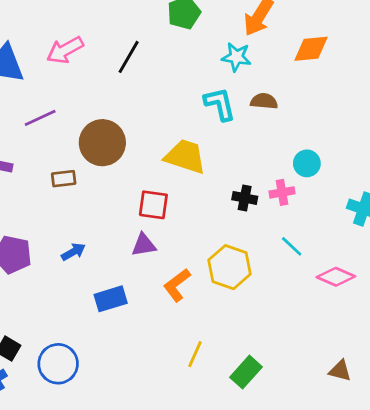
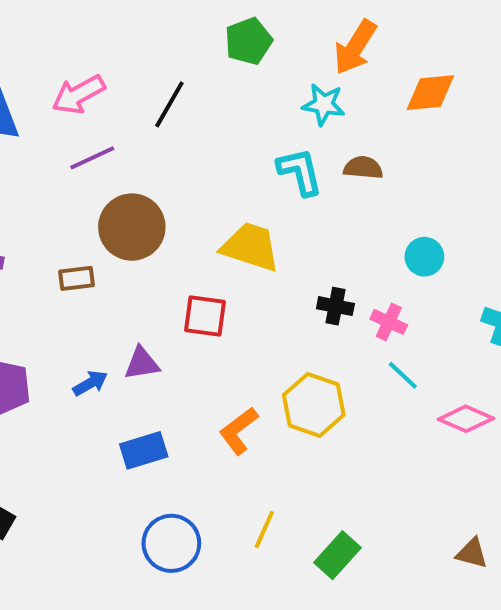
purple line: (40, 118) -> (92, 158), moved
pink cross: (282, 192) -> (389, 322), moved, turned 35
purple triangle: (144, 245) -> (142, 363), moved
blue circle: (58, 364) -> (171, 543), moved

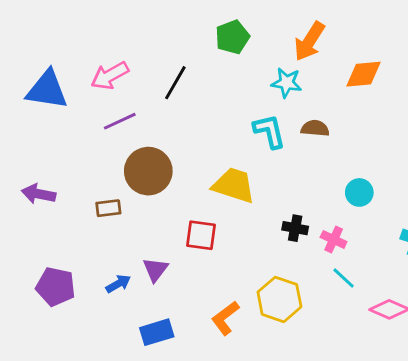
purple triangle: (142, 363) -> (155, 269), turned -44

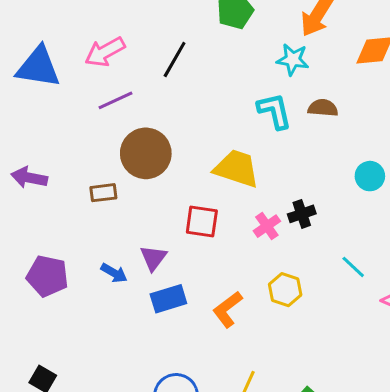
black cross: (295, 228) -> (302, 214), turned -30
pink cross: (334, 240) -> (267, 226), moved, turned 30
blue arrow: (118, 284) -> (114, 273), turned 60
yellow hexagon: (279, 299) -> (285, 290), size x0.7
blue rectangle: (157, 332) -> (168, 299), moved

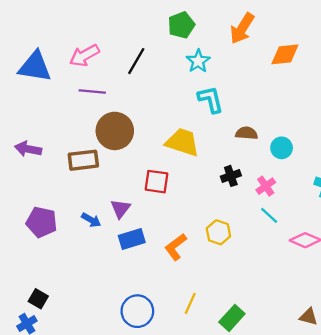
cyan star: (293, 59) -> (198, 61), moved, turned 30
purple line: (115, 100) -> (92, 92), turned 30
brown semicircle: (323, 108) -> (247, 133), moved
brown rectangle: (103, 193) -> (83, 160), size x1.5
pink cross: (267, 226) -> (266, 186), moved

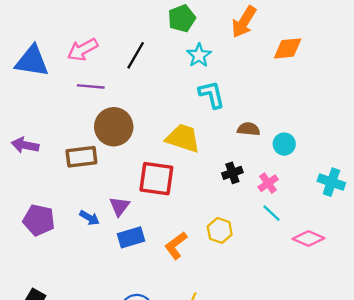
red square: (157, 182) -> (156, 179), size x1.4

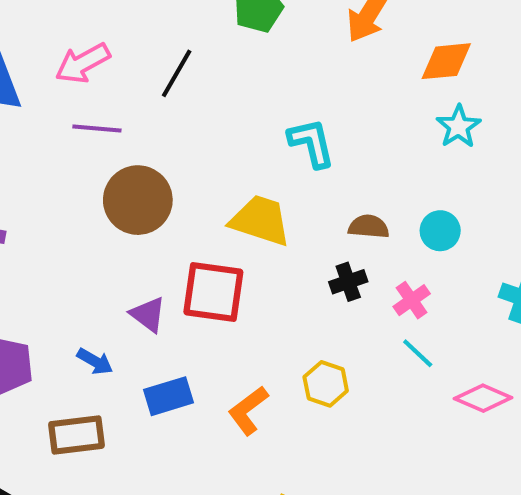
cyan star: (199, 55) -> (459, 127), moved
brown semicircle: (249, 129) -> (369, 227), moved
brown rectangle: (81, 157) -> (77, 435), moved
purple triangle: (119, 206) -> (148, 314), moved, turned -30

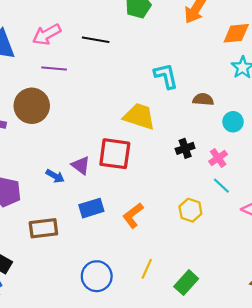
black line: (177, 73) -> (96, 40), turned 70
brown circle: (138, 200) -> (32, 106), moved
brown semicircle: (369, 227) -> (203, 99), moved
blue arrow: (95, 361) -> (55, 176), moved
yellow hexagon: (326, 384) -> (190, 210), moved

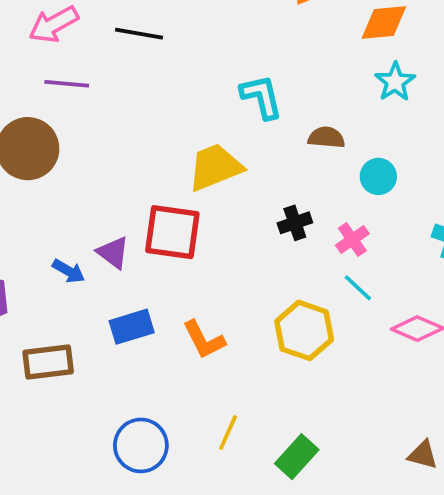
yellow trapezoid: (139, 116) -> (215, 167), turned -40
yellow hexagon: (190, 210) -> (304, 330), size x1.4
orange L-shape: (133, 215) -> (204, 340), turned -80

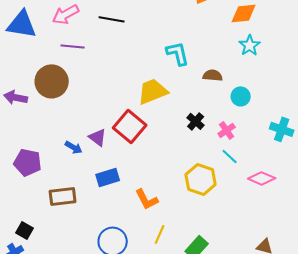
black cross: (295, 223) -> (196, 121), turned -30
red square: (172, 232) -> (130, 126), turned 32
orange L-shape: (204, 340) -> (147, 199), moved

